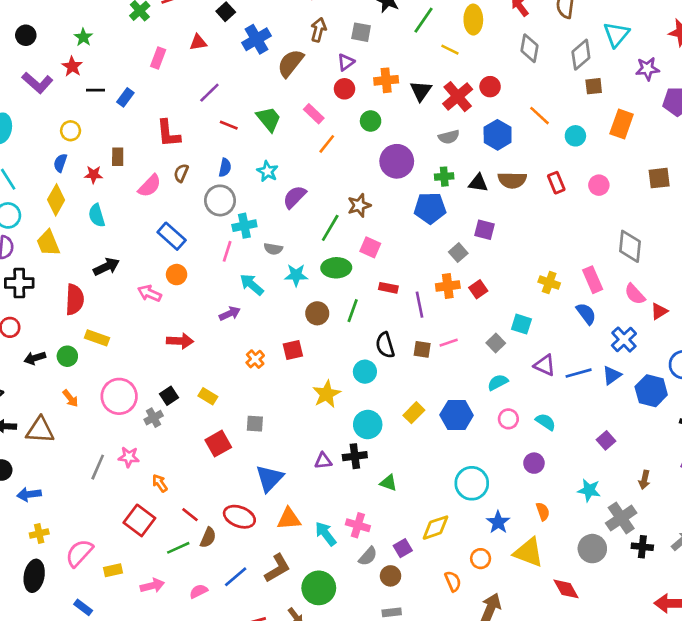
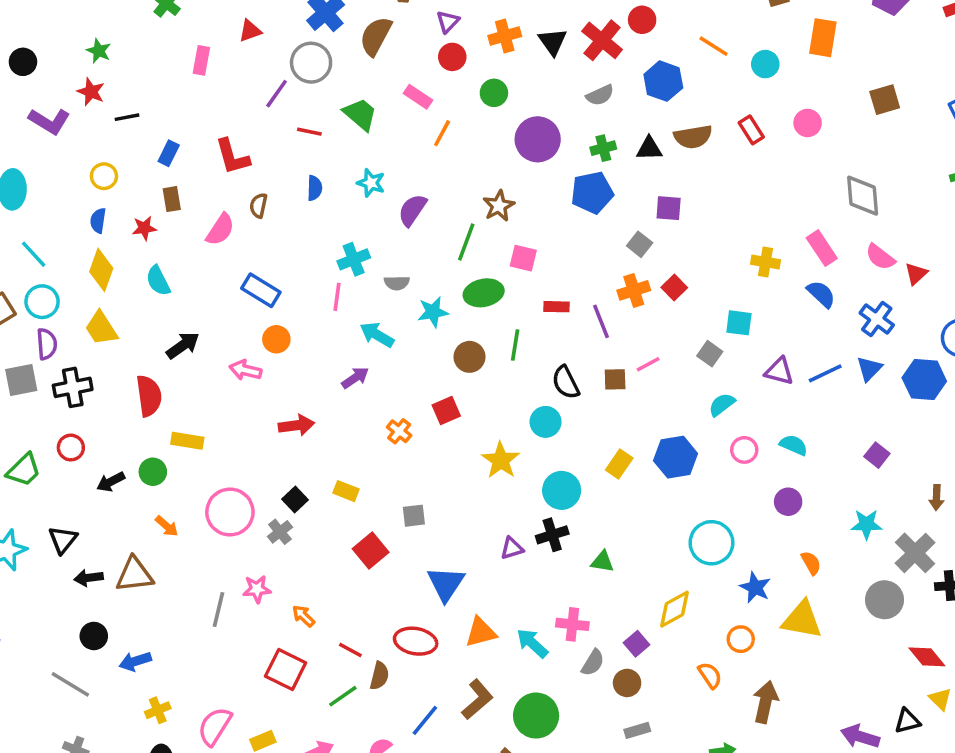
blue rectangle: (125, 97) -> (169, 153), moved
gray circle: (220, 200) -> (311, 63), moved
red diamond: (566, 589) -> (927, 657), moved

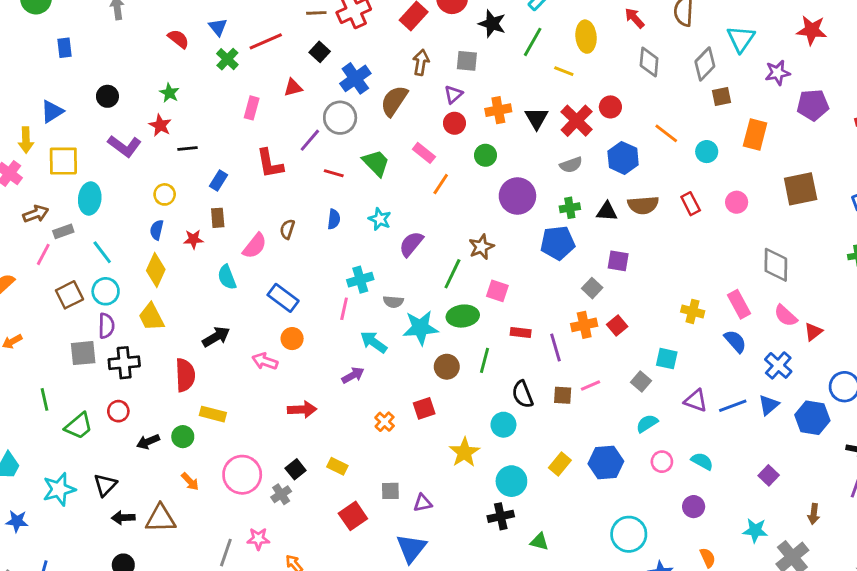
brown square: (885, 100) -> (801, 189), size x1.4
red L-shape: (232, 157) -> (270, 164), moved
cyan semicircle: (158, 281) -> (227, 277), moved
cyan star: (433, 312) -> (420, 328), size x1.4
purple triangle: (512, 548) -> (423, 503), moved

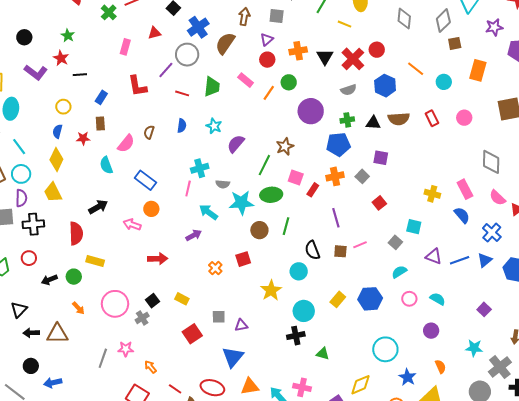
green trapezoid: (376, 163) -> (212, 87), turned 50
orange line: (441, 184) -> (269, 93), moved
orange cross: (584, 325) -> (335, 176), moved
red rectangle: (521, 332) -> (313, 190), moved, turned -64

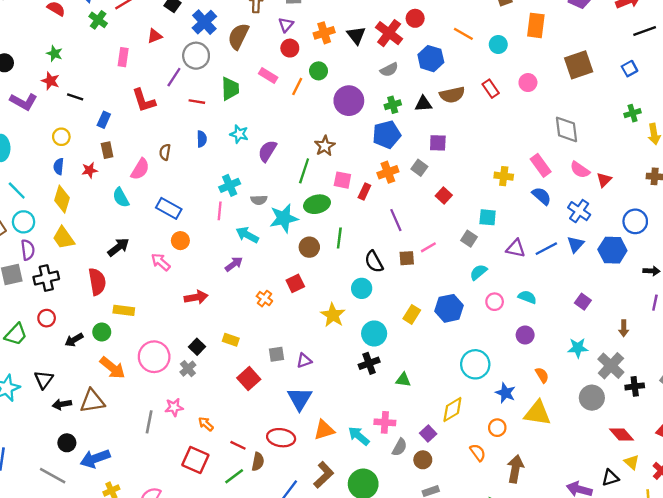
black line: (80, 75) -> (75, 97), turned 32
pink arrow: (132, 225) -> (161, 262), turned 30
orange arrow: (78, 308) -> (112, 368), size x1.6
blue arrow: (53, 383) -> (95, 459), size x1.4

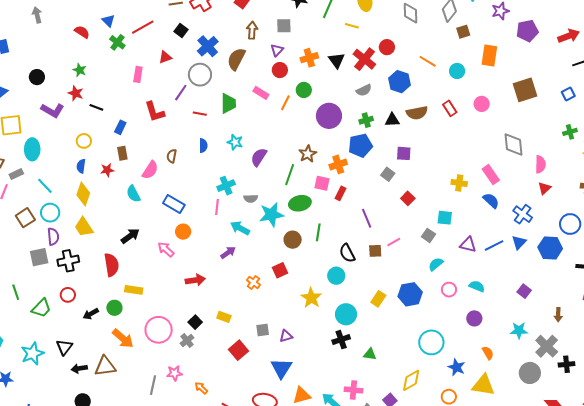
pink semicircle: (580, 170) -> (540, 164), moved, turned -126
orange cross: (388, 172) -> (338, 164), moved

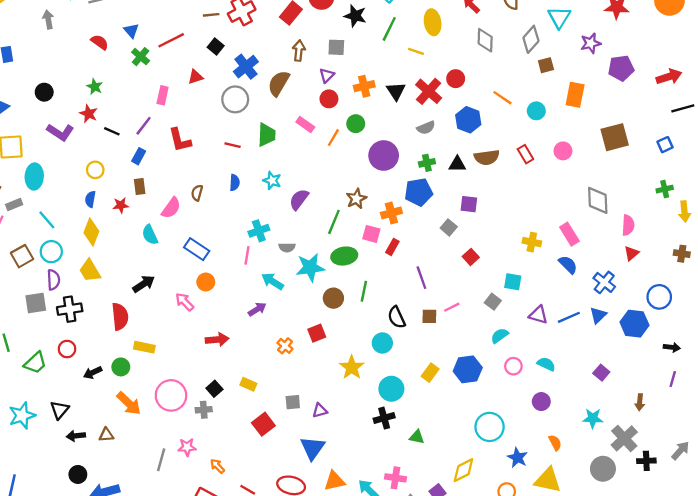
purple line: (181, 93) -> (144, 126), moved
gray cross: (187, 341) -> (204, 410), turned 32
brown triangle: (105, 366) -> (106, 435), size x0.6

